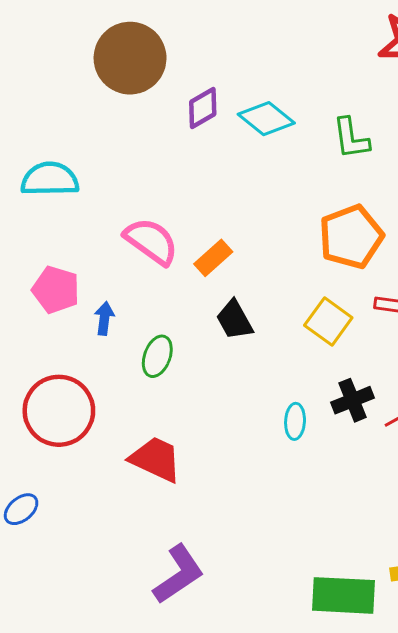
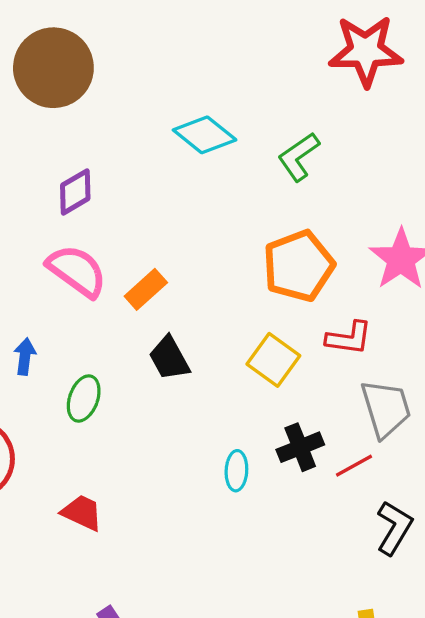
purple diamond: (203, 108) -> (75, 192), moved
green L-shape: (351, 138) -> (299, 157), turned 63
red trapezoid: (156, 459) -> (82, 513), size x0.7

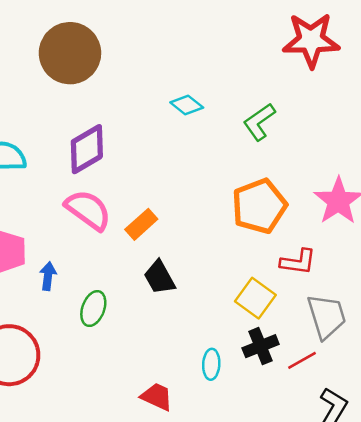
cyan diamond: (205, 135) -> (187, 105), size x0.7
purple diamond: (75, 192) -> (87, 149), size x1.4
yellow square: (273, 360) -> (255, 298), moved
red trapezoid: (82, 513) -> (157, 397), moved

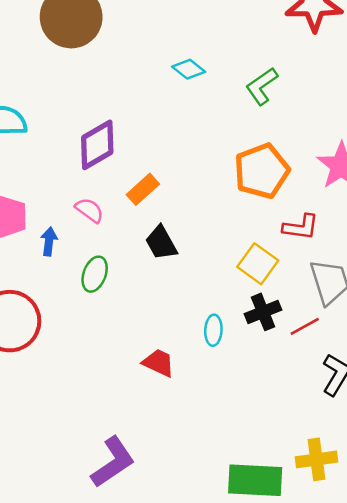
purple diamond: (87, 149) -> (97, 145), moved
pink semicircle: (88, 210) -> (89, 210), moved, size x0.6

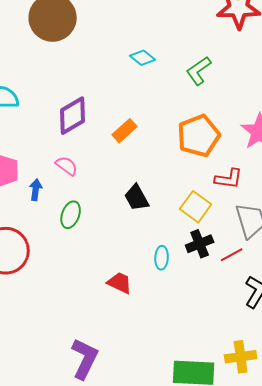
orange rectangle: (143, 189) -> (125, 131), moved
black trapezoid: (161, 243) -> (137, 198), moved
purple L-shape: (113, 462) -> (85, 359), turned -30

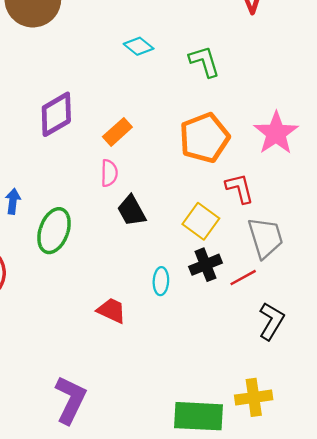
green L-shape: (199, 71) -> (204, 61), turned 108
pink semicircle: (67, 166) -> (109, 173), moved, turned 55
red L-shape: (229, 179) -> (240, 188), turned -112
green ellipse: (71, 215) -> (54, 231), size x1.4

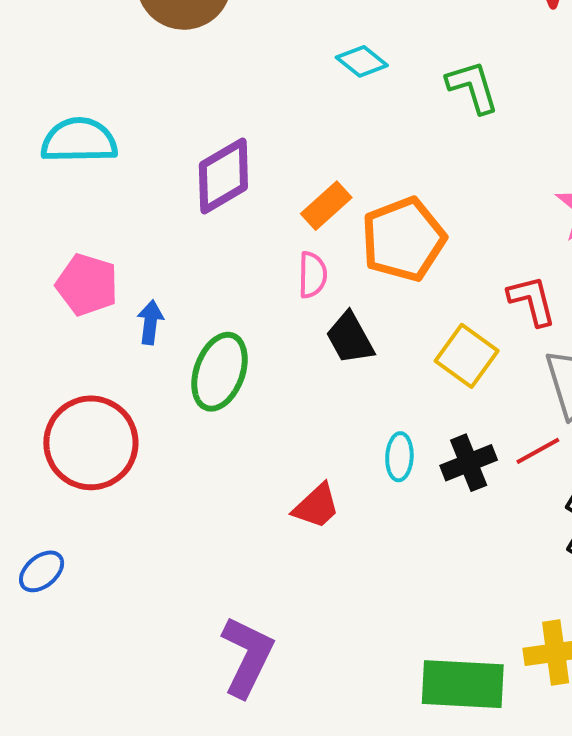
orange pentagon: (204, 138) -> (403, 239), moved
black cross: (206, 265) -> (469, 463), moved
red trapezoid: (112, 311) -> (316, 506), turned 112

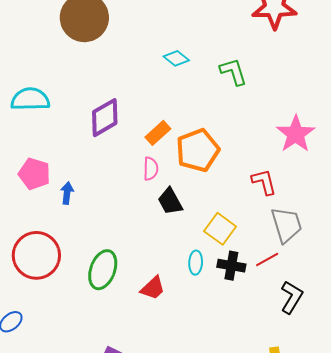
yellow square: (467, 356) -> (220, 229), moved
green ellipse: (219, 372) -> (103, 270), moved
black cross: (469, 463) -> (231, 266), turned 32

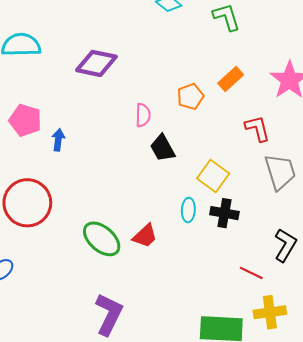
purple diamond: (105, 118) -> (96, 63), turned 42
orange rectangle: (158, 133) -> (231, 79), moved
orange pentagon: (198, 150) -> (190, 96), size x0.6
red line: (267, 259) -> (251, 273), moved, turned 55
green ellipse: (103, 270) -> (102, 239), moved, turned -69

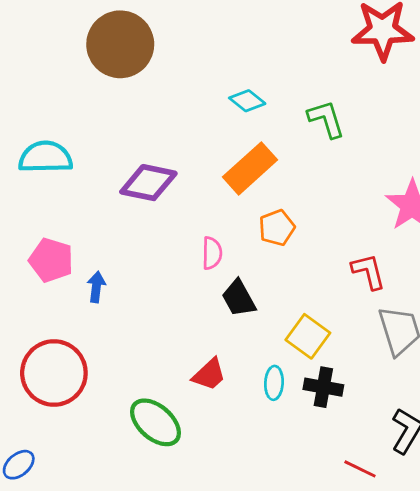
orange rectangle: (231, 79) -> (250, 168), moved, size x1.5
red trapezoid: (145, 236) -> (209, 374), moved

